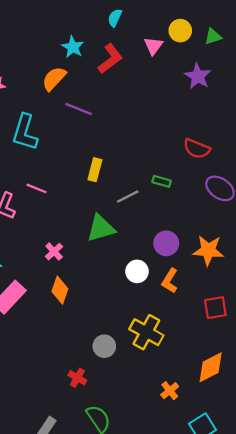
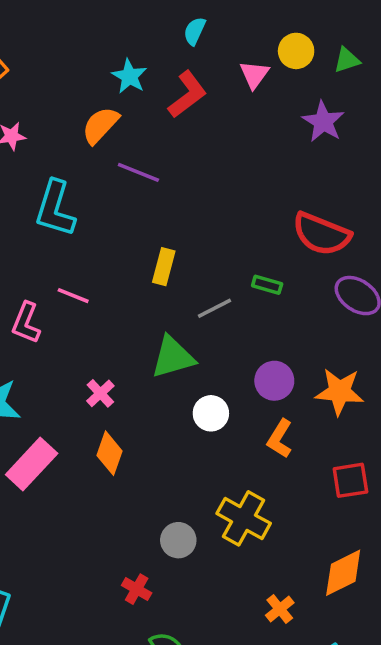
red semicircle: (197, 149) -> (321, 234), size x1.4
white circle: (137, 271) -> (211, 413), moved

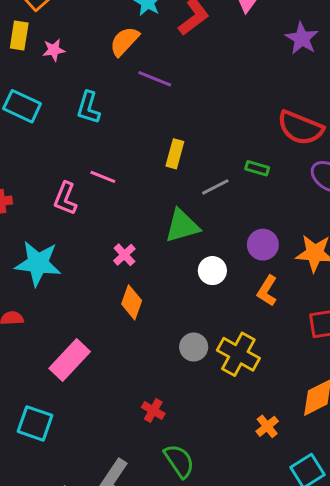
cyan L-shape: (55, 209) -> (88, 108), size x0.7
pink rectangle: (32, 464) -> (70, 360), moved
gray circle: (178, 540) -> (194, 347), moved

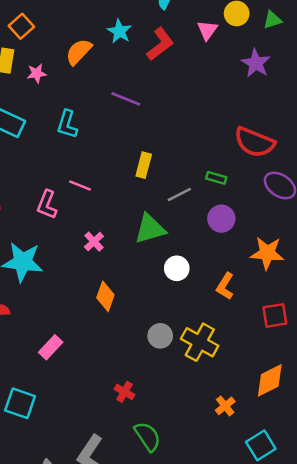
orange semicircle: (124, 41) -> (79, 52), moved
purple circle: (263, 245) -> (221, 219), moved
pink cross: (124, 255) -> (94, 242), moved
pink rectangle: (70, 360) -> (51, 347), size x0.7

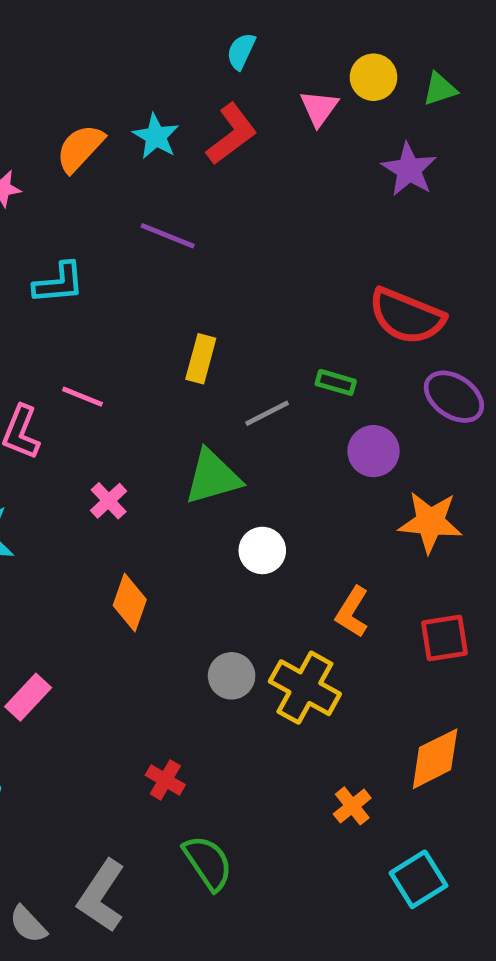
cyan star: (119, 31) -> (156, 136), moved
cyan L-shape: (67, 124) -> (59, 283), turned -112
purple circle: (221, 219) -> (374, 451), moved
orange L-shape: (225, 286) -> (352, 612), moved

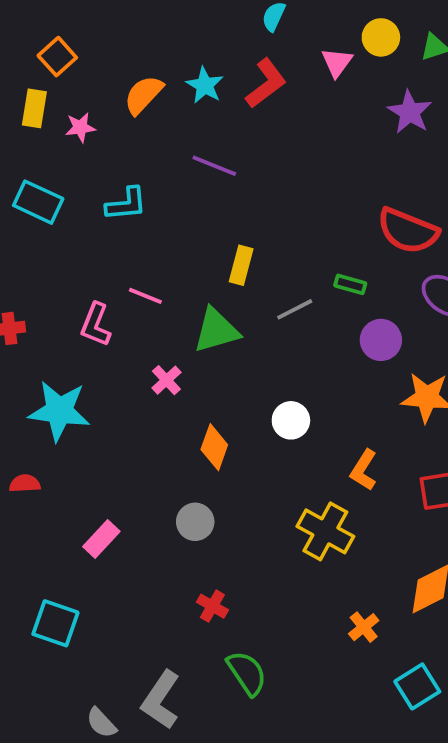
green triangle: (213, 477) -> (216, 330), moved
orange diamond: (130, 602) -> (214, 447), moved
gray circle: (232, 676) -> (195, 522), moved

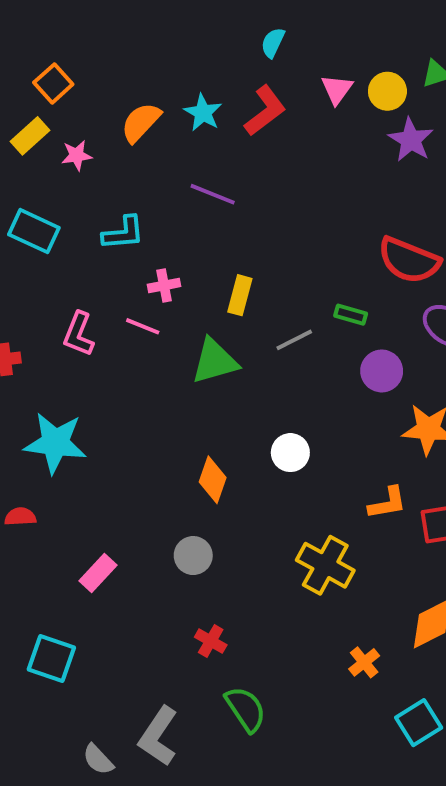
yellow circle: (381, 37) -> (387, 91), moved
yellow rectangle: (34, 108) -> (30, 136), turned 39
pink L-shape: (96, 325) -> (79, 334), moved
pink cross: (166, 380) -> (164, 285), moved, turned 32
orange L-shape: (364, 470) -> (387, 503), moved, turned -132

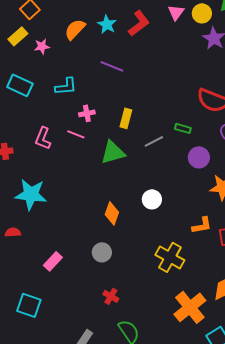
orange cross: (364, 662) -> (190, 307), size x2.0

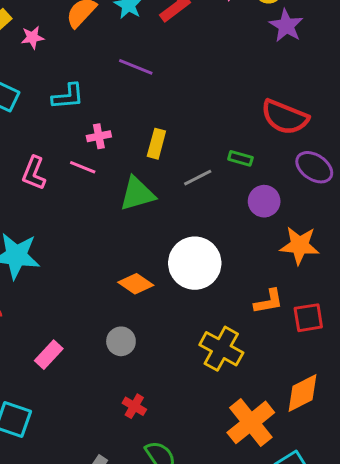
white circle: (152, 199) -> (195, 263), size x1.8
orange diamond: (112, 213) -> (136, 284), turned -75

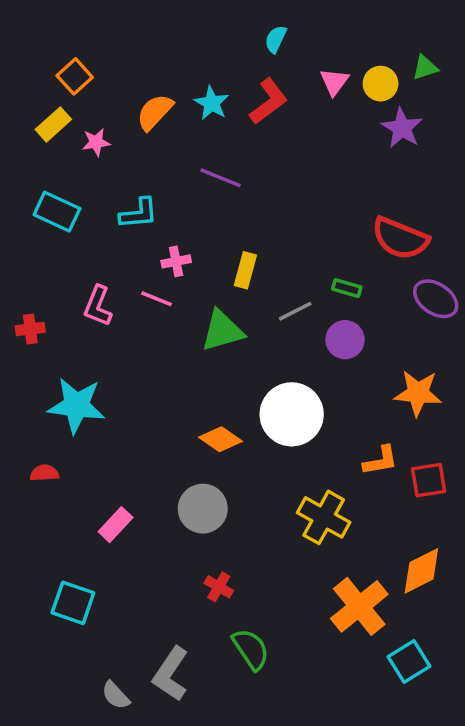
purple circle: (264, 201) -> (345, 340), moved
gray circle: (121, 341) -> (203, 509), size x1.4

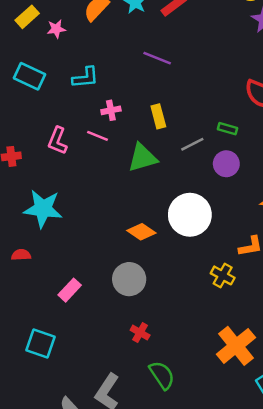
purple line: (221, 178) -> (157, 58), moved
yellow rectangle: (245, 270) -> (158, 116), turned -30
yellow cross: (324, 517) -> (223, 275), moved, size x0.7

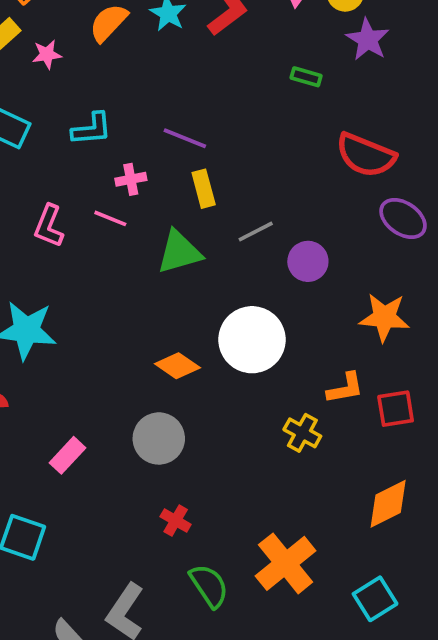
purple line: (157, 58) -> (185, 138), moved
green rectangle: (228, 129) -> (306, 77), moved
orange cross: (236, 346) -> (286, 563), moved

